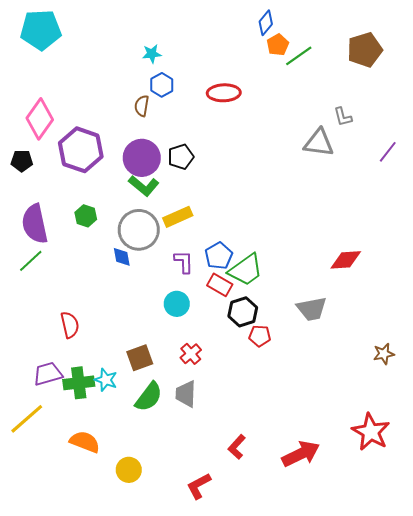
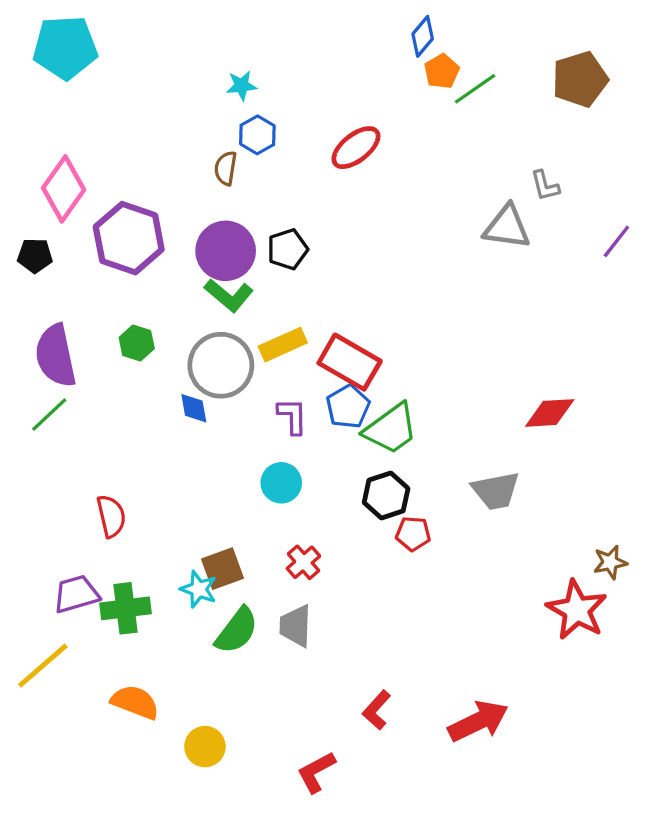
red ellipse: (224, 93) -> (356, 148), turned -36
red rectangle: (220, 285) -> (350, 362), moved, size x1.5
cyan star: (106, 380) -> (199, 589), moved
red star: (371, 432) -> (577, 610), moved

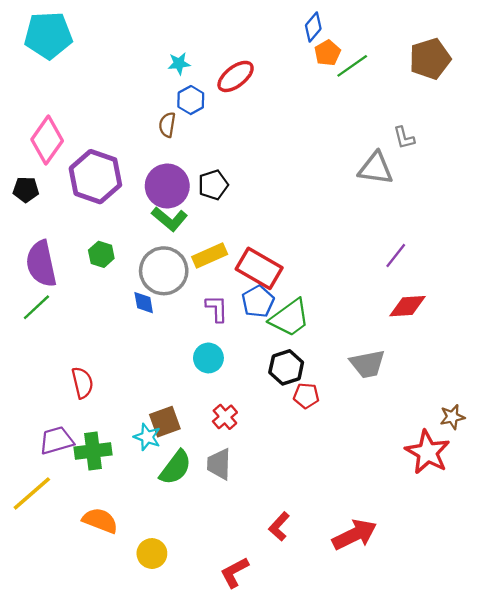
red ellipse: (356, 148) -> (236, 76), moved
purple line: (616, 241) -> (396, 256), moved

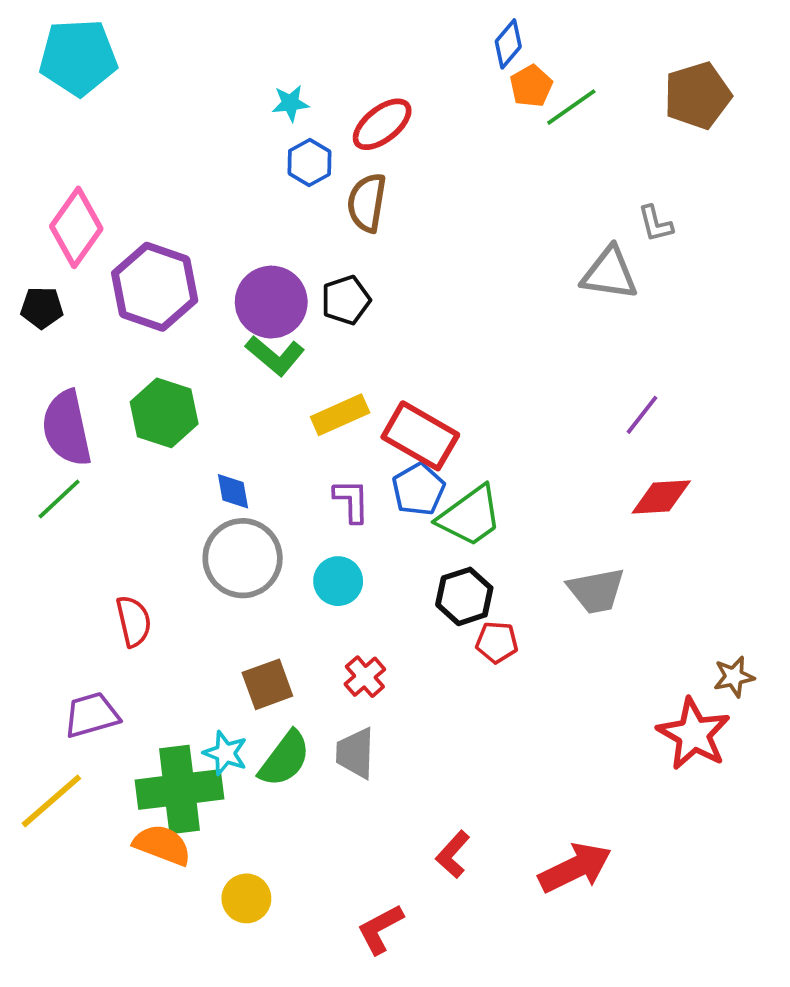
brown semicircle: (167, 125) -> (367, 203), moved, size x1.4
green hexagon: (101, 254) -> (164, 413), size x1.6
gray circle: (164, 271) -> (243, 558), moved
cyan star: (147, 437) -> (225, 753), moved
green cross: (93, 451) -> (179, 789), moved, size x1.4

